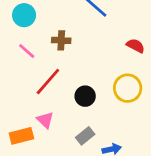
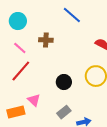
red line: (48, 82) -> (21, 71), moved

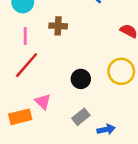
pink line: (20, 48) -> (25, 36), turned 48

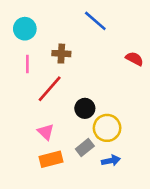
red line: (27, 65) -> (50, 89), moved
yellow circle: (121, 71) -> (107, 128), moved
orange rectangle: (20, 117) -> (51, 159), moved

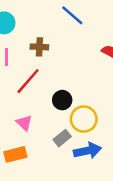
orange rectangle: (51, 159) -> (15, 154), moved
blue arrow: (111, 161) -> (87, 151), size x1.5

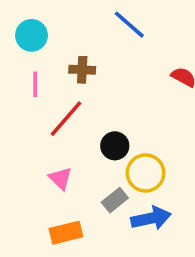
orange rectangle: (15, 154) -> (66, 233), moved

